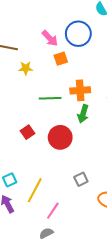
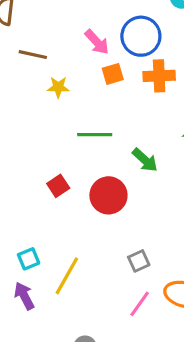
orange cross: (80, 90) -> (159, 76), moved
green arrow: (83, 114) -> (145, 160), turned -66
pink line: (53, 211) -> (140, 304), moved

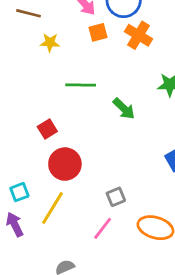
orange cross: (159, 76) -> (139, 35), turned 32
red circle: (108, 195) -> (65, 164), moved
pink line: (140, 304) -> (103, 228), moved

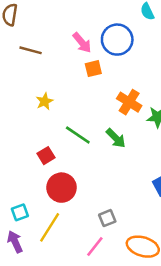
orange cross: (139, 35) -> (129, 102), moved
yellow star: (50, 43) -> (45, 101), moved, turned -30
green line: (81, 85) -> (78, 135), moved, turned 32

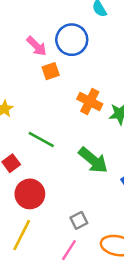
green arrow: (116, 138) -> (93, 160), moved, size x1.4

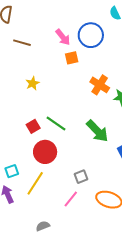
green line: (41, 139) -> (56, 123), moved

